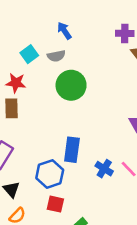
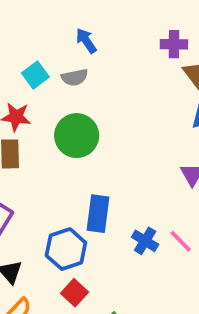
green circle: (71, 85) -> (77, 136), moved
red square: (55, 204) -> (75, 293), turned 30

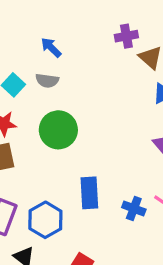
gray semicircle: (75, 77) -> (47, 81), turned 30
blue hexagon: (66, 249) -> (45, 220), moved

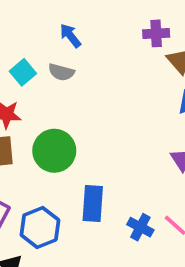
green circle: (58, 130) -> (54, 151), moved

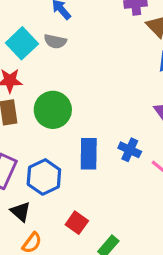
cyan square: (23, 72) -> (22, 43), size x1.4
blue cross: (140, 227) -> (130, 150), moved

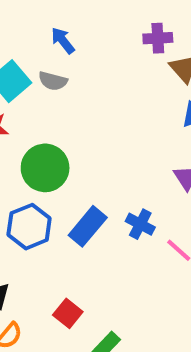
blue rectangle: (89, 154) -> (88, 226), turned 36
blue hexagon: (44, 177) -> (29, 227), moved

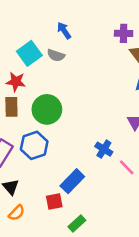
blue rectangle: (88, 226) -> (72, 181), moved
red square: (68, 313) -> (54, 202), turned 36

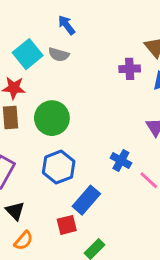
purple cross: (124, 33) -> (130, 69), moved
blue hexagon: (34, 145) -> (59, 167), moved

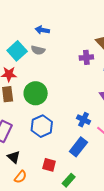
blue arrow: (67, 25) -> (42, 30), turned -40
blue rectangle: (86, 200) -> (78, 147), moved
red square: (67, 225) -> (49, 165), turned 32

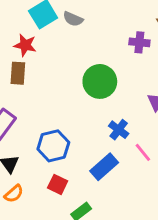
green circle: (36, 93) -> (100, 81), moved
blue hexagon: (42, 126) -> (53, 146), moved

